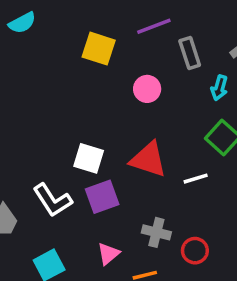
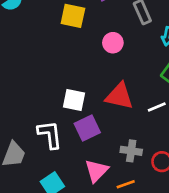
white L-shape: (53, 200) -> (50, 135), turned -148
pink triangle: (108, 254) -> (96, 171), size x1.4

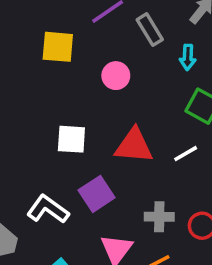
white square: (74, 100) -> (71, 139), moved
white L-shape: (50, 135) -> (48, 209), turned -40

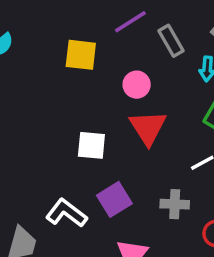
red triangle: (134, 146) -> (148, 128), moved, turned 51
gray cross: (159, 217) -> (175, 204), moved

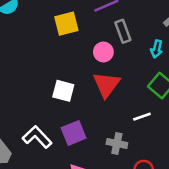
gray rectangle: (171, 41) -> (123, 31), moved
yellow square: (81, 55) -> (66, 24), turned -30

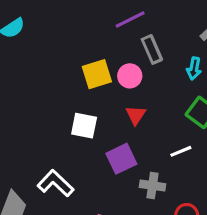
yellow square: (66, 24) -> (97, 74), moved
red triangle: (106, 85) -> (136, 115), size x0.6
purple square: (74, 133) -> (121, 159), moved

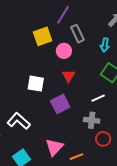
purple line: (130, 20) -> (63, 15), turned -30
yellow square: (97, 74) -> (43, 36), moved
gray cross: (152, 186) -> (92, 120), moved

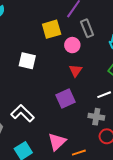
white square: (36, 84) -> (27, 61), moved

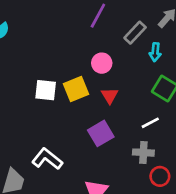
gray rectangle: (87, 28) -> (135, 33), moved, turned 72
yellow square: (52, 29) -> (76, 89), moved

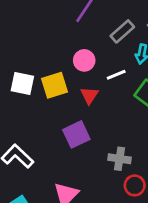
white line: (150, 123) -> (116, 75), moved

